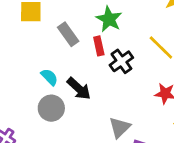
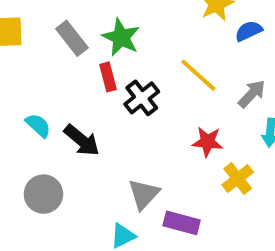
gray rectangle: (68, 34) -> (72, 38), moved
gray circle: (51, 108) -> (43, 194), moved

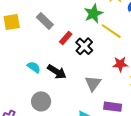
green star: (121, 37) -> (93, 14), moved, turned 30
red rectangle: (108, 77) -> (66, 38), turned 64
gray triangle: (144, 194) -> (93, 83), moved

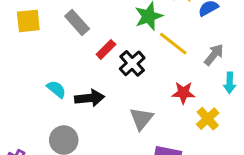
black arrow: (57, 72) -> (90, 98), turned -42

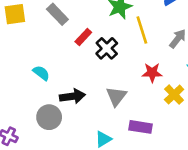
yellow line: (173, 44) -> (142, 30), turned 36
black arrow: (90, 98) -> (72, 96), moved

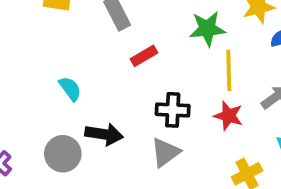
black cross: (107, 48) -> (173, 110), moved, turned 30
red star: (152, 73) -> (229, 116), moved

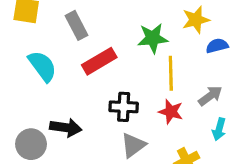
red rectangle: (144, 56) -> (99, 61), size x1.5
cyan semicircle: (70, 89) -> (42, 66), moved, size x1.5
gray triangle: (165, 152) -> (133, 145), moved

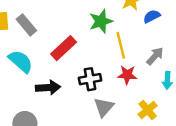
gray rectangle: (76, 25) -> (26, 25), moved
black arrow: (66, 128) -> (48, 87), moved

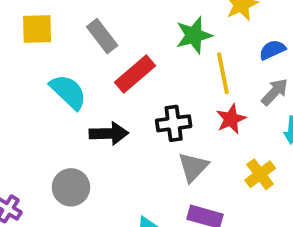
blue semicircle: (152, 16) -> (272, 50), moved
gray rectangle: (26, 25) -> (102, 36), moved
red star: (127, 75) -> (231, 119), turned -30

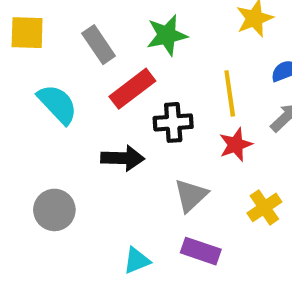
green star: (194, 35) -> (167, 35), moved
black cross: (174, 123) -> (173, 122), moved
black arrow: (109, 133) -> (123, 158), moved

